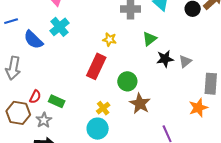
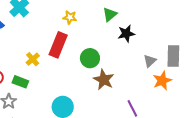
gray triangle: (185, 61) -> (150, 61), moved
yellow cross: (103, 108) -> (33, 59), moved

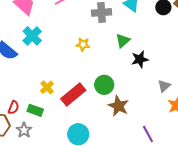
red rectangle: (58, 45) -> (73, 95), moved, turned 30

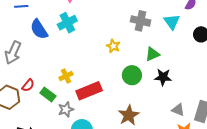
green circle: (104, 85) -> (132, 75), moved
gray triangle: (164, 86) -> (178, 110), turned 48
gray star: (24, 130) -> (66, 109), moved

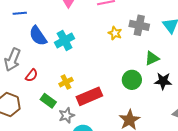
cyan cross: (67, 23) -> (65, 40), moved
yellow star: (113, 46) -> (115, 33), moved
red semicircle: (28, 85) -> (32, 75), moved

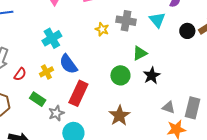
blue semicircle: (38, 36) -> (68, 64), moved
black star: (163, 81) -> (152, 76), turned -30
yellow cross: (66, 82) -> (46, 72), moved
red rectangle: (89, 96) -> (78, 93), turned -40

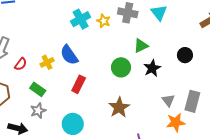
black circle: (187, 31) -> (185, 55), moved
cyan cross: (52, 38) -> (81, 19), moved
red rectangle: (78, 93) -> (79, 84), size x0.7
gray triangle: (168, 107) -> (168, 100), turned 32
gray star: (56, 113) -> (38, 111), moved

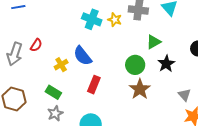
cyan cross: (81, 19) -> (92, 19), turned -36
red semicircle: (21, 64) -> (36, 45), moved
brown star: (119, 107) -> (140, 89), moved

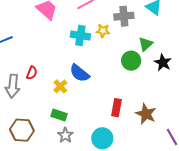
green circle: (135, 65) -> (131, 61), moved
red rectangle: (94, 85) -> (117, 108), moved
brown star: (140, 89) -> (146, 114), moved

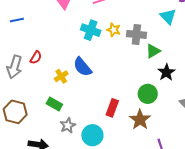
gray cross: (124, 16) -> (136, 34), moved
green circle: (131, 61) -> (148, 94), moved
gray star: (65, 135) -> (68, 125), moved

